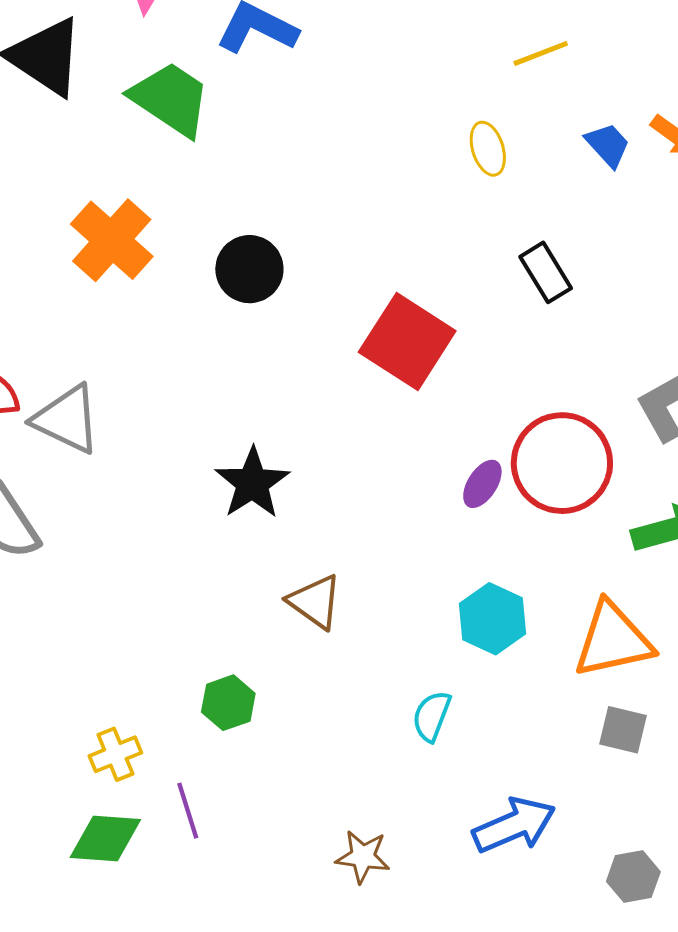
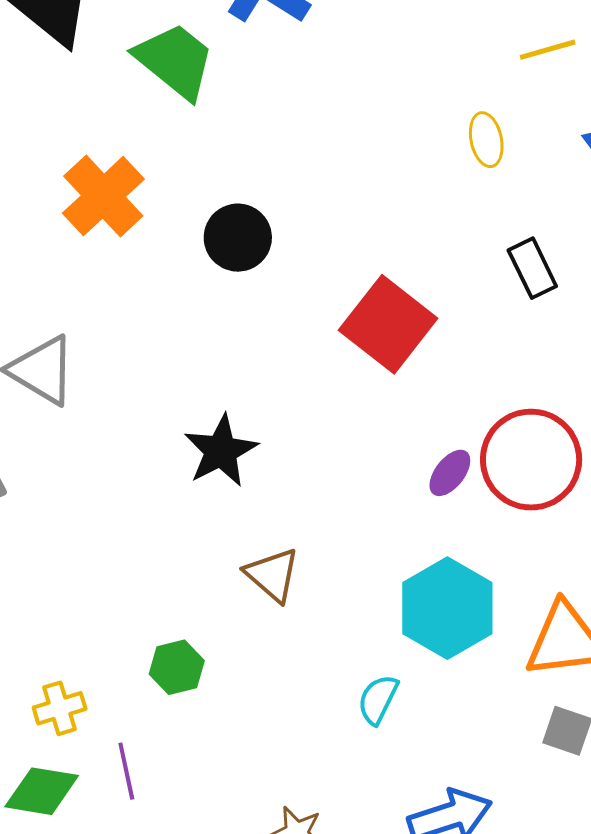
cyan hexagon: (492, 619) -> (447, 608), size x1.4

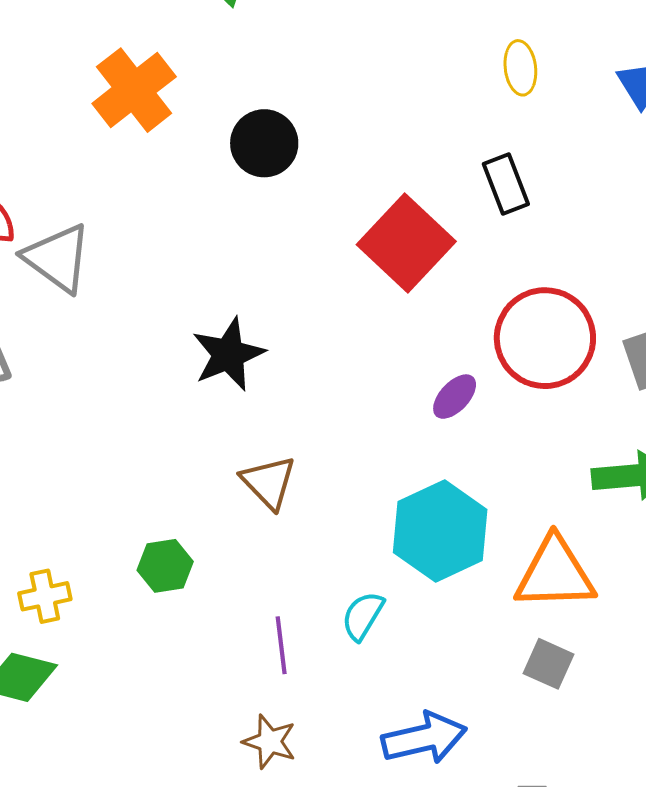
black rectangle: (532, 268) -> (506, 184), moved
red circle: (531, 460) -> (545, 338), moved
purple line: (126, 771) -> (281, 645), moved

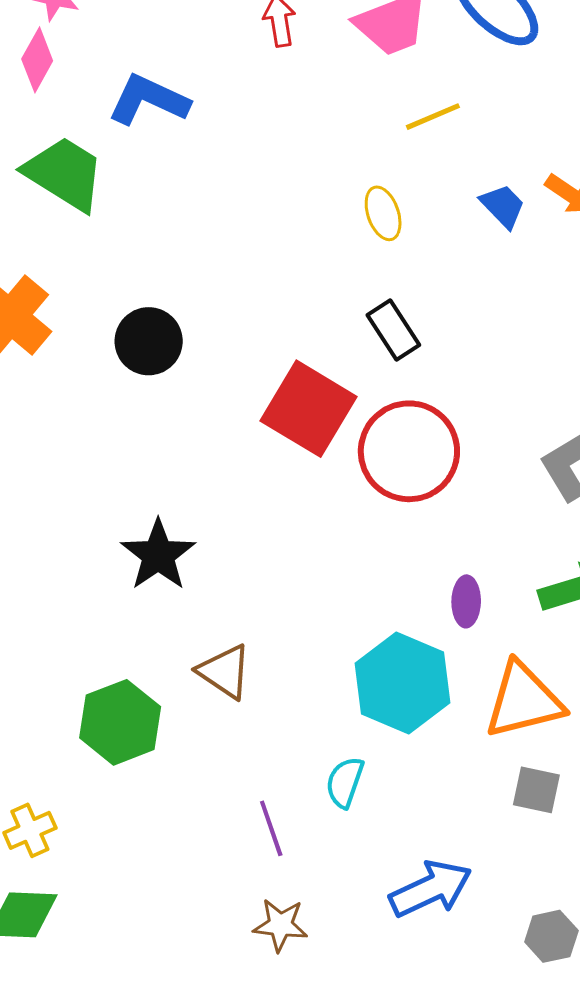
red circle: (545, 338) -> (409, 451), moved
purple ellipse: (455, 397) -> (466, 601), moved, turned -30
green hexagon: (165, 566) -> (120, 722), moved, size x1.5

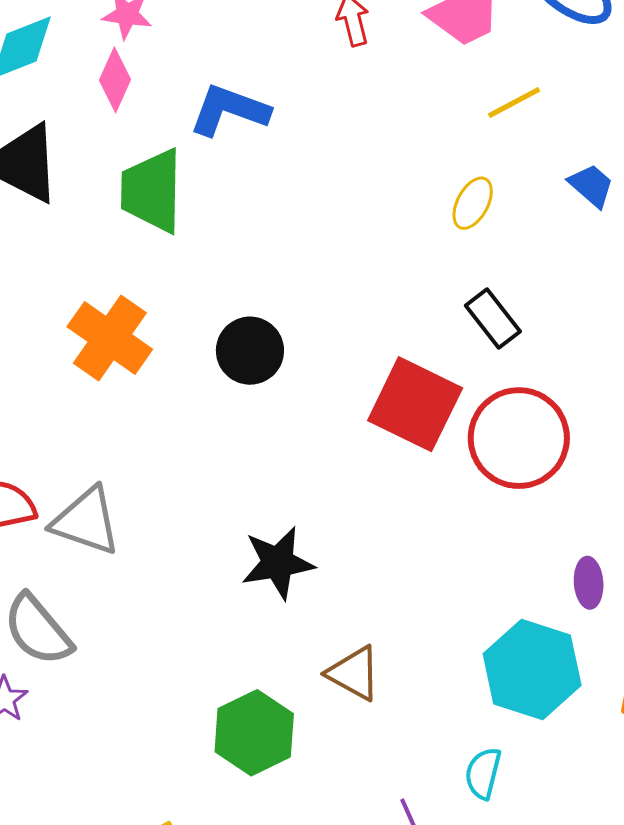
green trapezoid: (64, 174) -> (152, 191), turned -116
yellow ellipse: (383, 213) -> (473, 203), turned 52
black star: (158, 555) -> (278, 563), turned 30

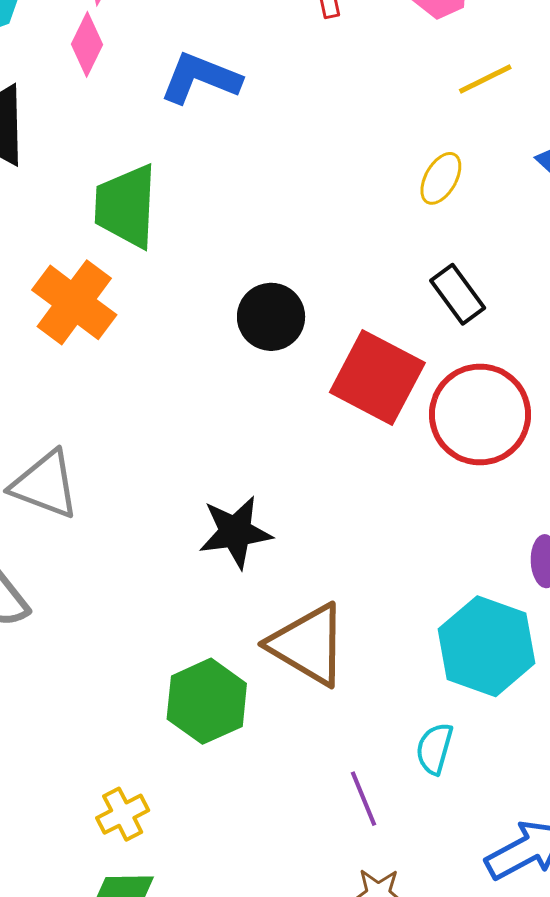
green trapezoid: (152, 191) -> (126, 206), moved
black circle: (250, 351) -> (271, 317), moved
brown triangle: (354, 673) -> (308, 645), size x1.5

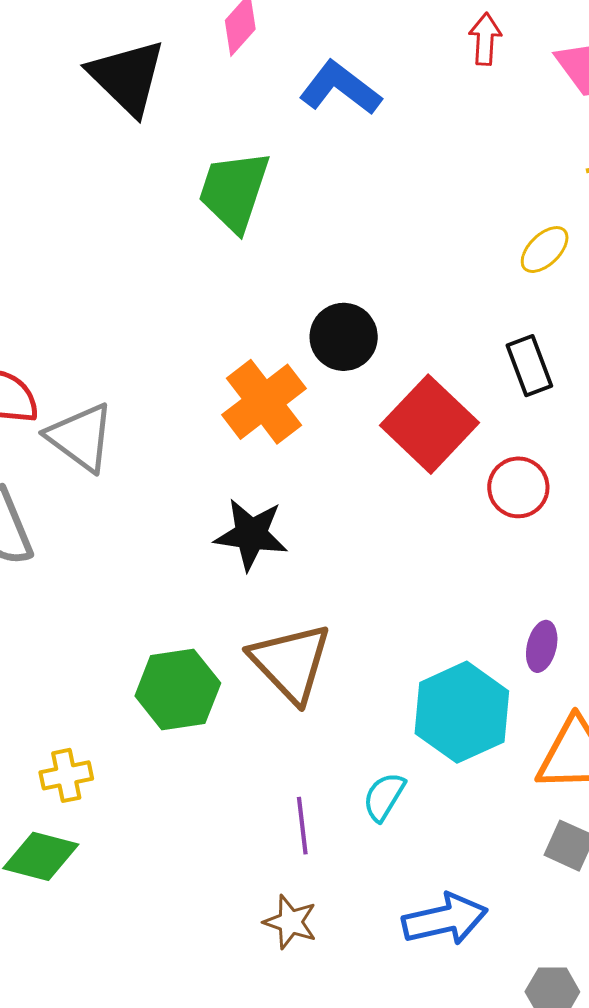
orange cross: (74, 302) -> (264, 402), moved
red circle: (480, 414) -> (518, 487), size x0.6

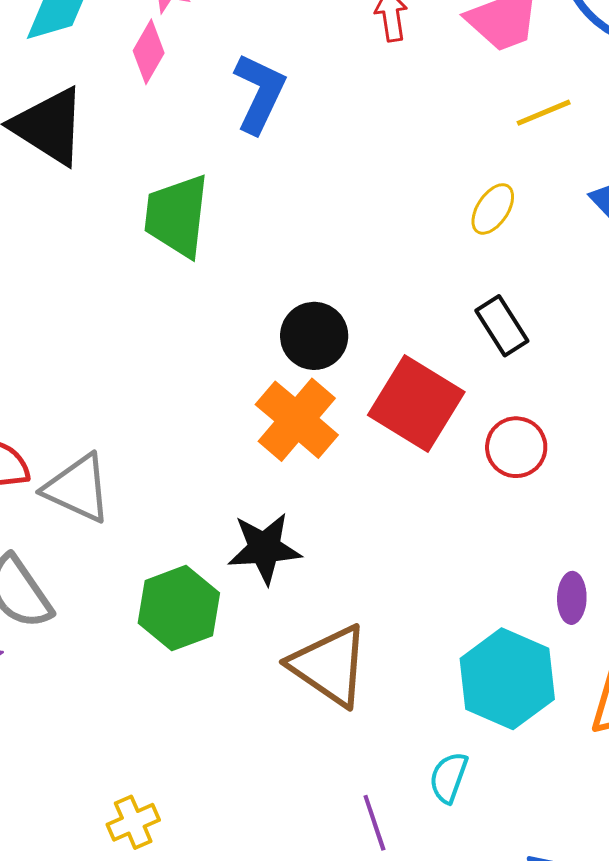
blue L-shape: (340, 88) -> (259, 93), turned 90
orange cross: (264, 402) -> (297, 420), moved
green hexagon: (178, 690) -> (179, 608), moved

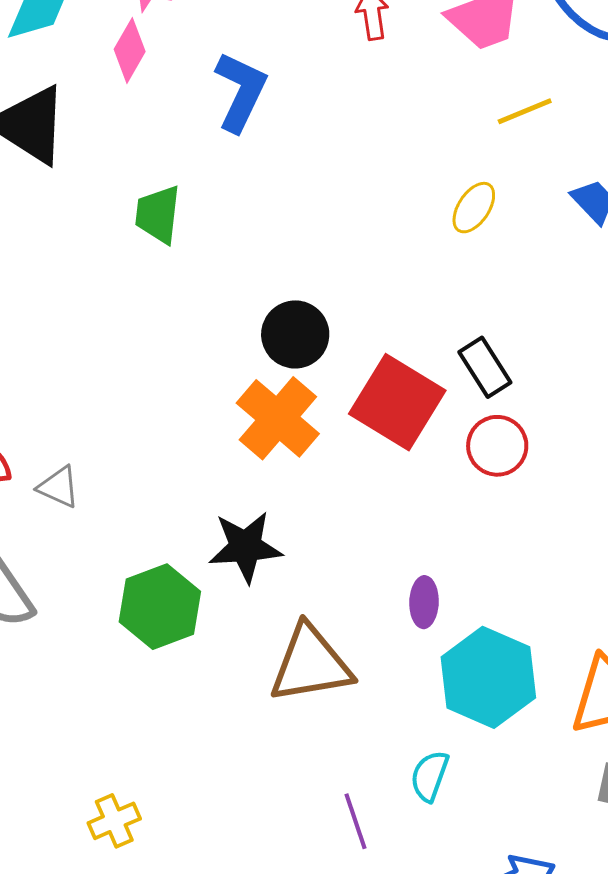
green trapezoid: (177, 216) -> (158, 214), size x0.7
black rectangle: (502, 326) -> (485, 367), moved
gray triangle: (78, 488) -> (59, 487), size x0.6
purple ellipse: (572, 598) -> (424, 602), moved
brown triangle: (330, 666) -> (311, 664), turned -44

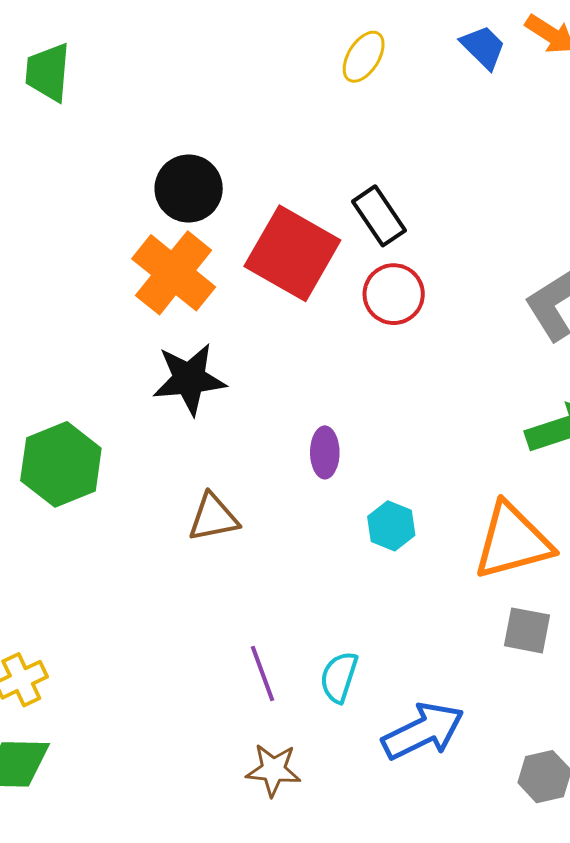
black star: (245, 547) -> (189, 379), moved
brown triangle: (311, 664) -> (213, 518), size x0.6
cyan hexagon: (488, 677) -> (391, 526), size x0.5
cyan semicircle: (430, 776) -> (339, 677), moved

